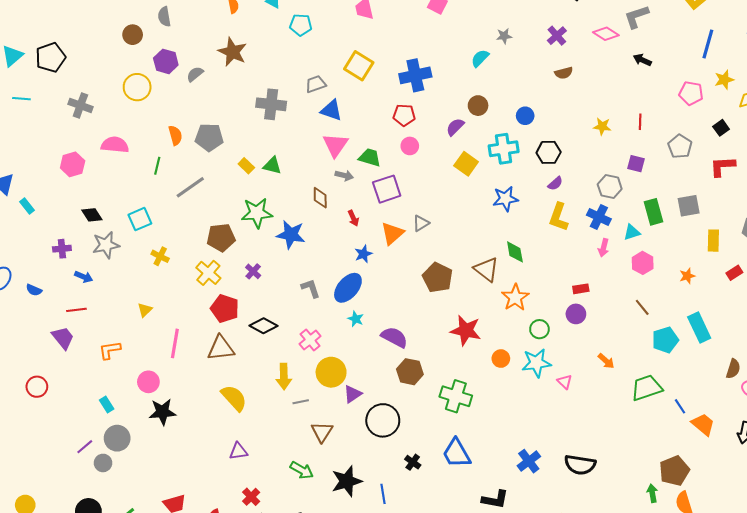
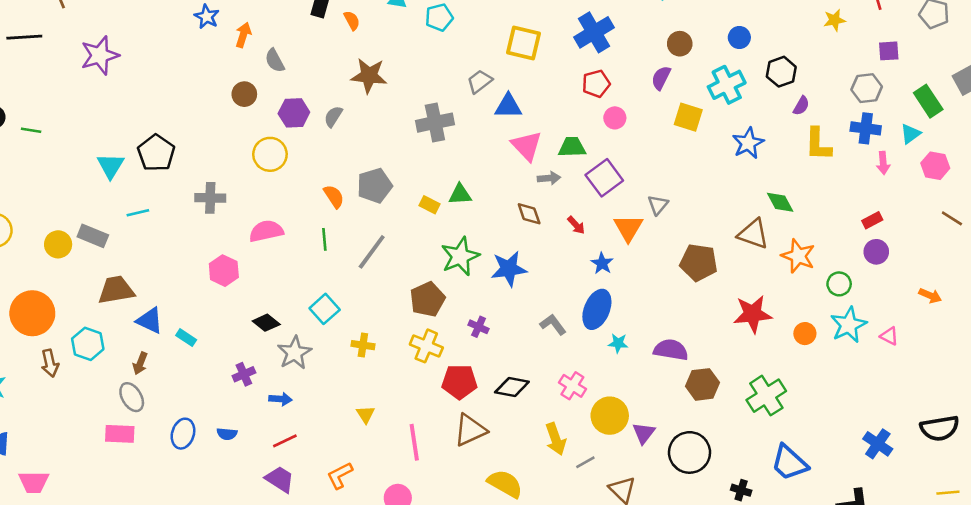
green cross: (456, 396) -> (766, 396), turned -32

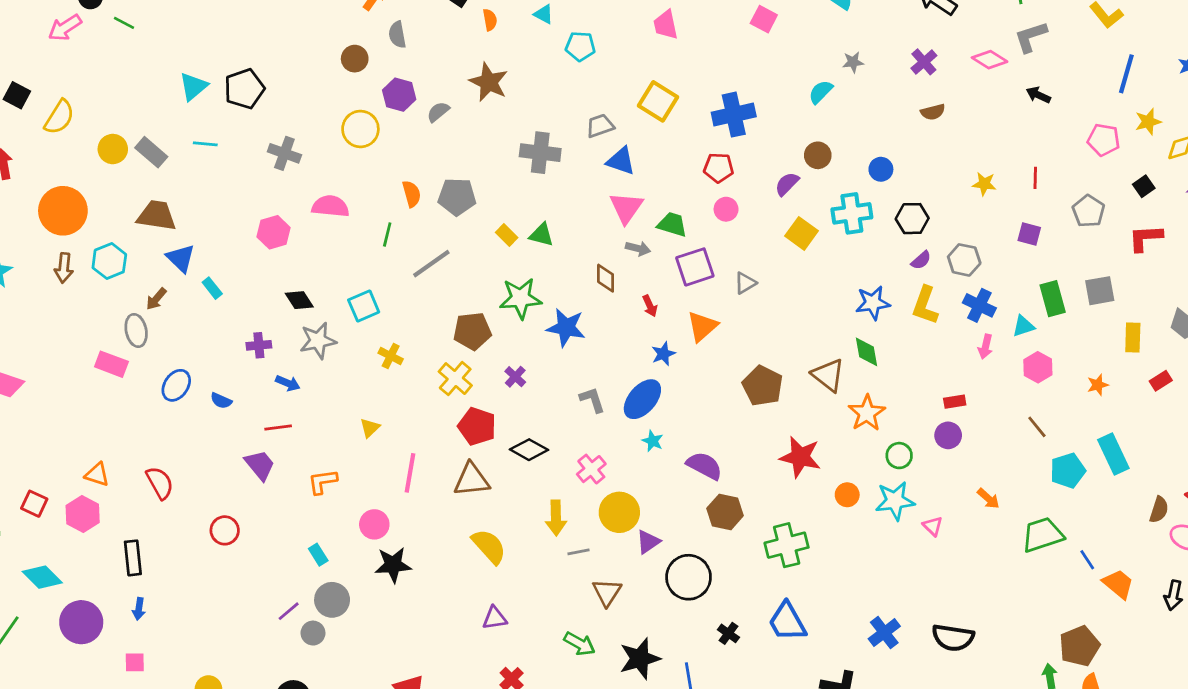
gray hexagon: (867, 88) -> (964, 260), moved
blue star: (748, 143) -> (873, 303), moved
gray triangle: (658, 205) -> (745, 283), moved

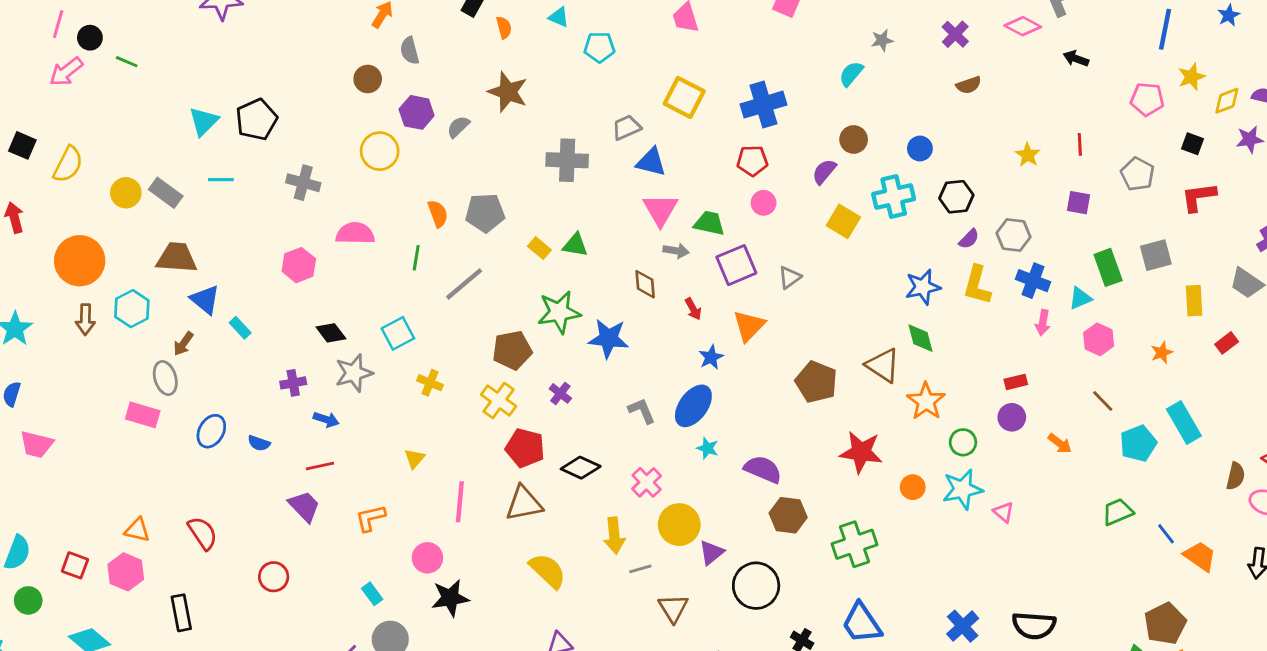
yellow star: (984, 184) -> (1028, 155), turned 30
black square: (1144, 186) -> (1192, 144), turned -30
orange arrow: (988, 499) -> (1060, 444), moved
green trapezoid: (1043, 535) -> (1118, 512), size x0.7

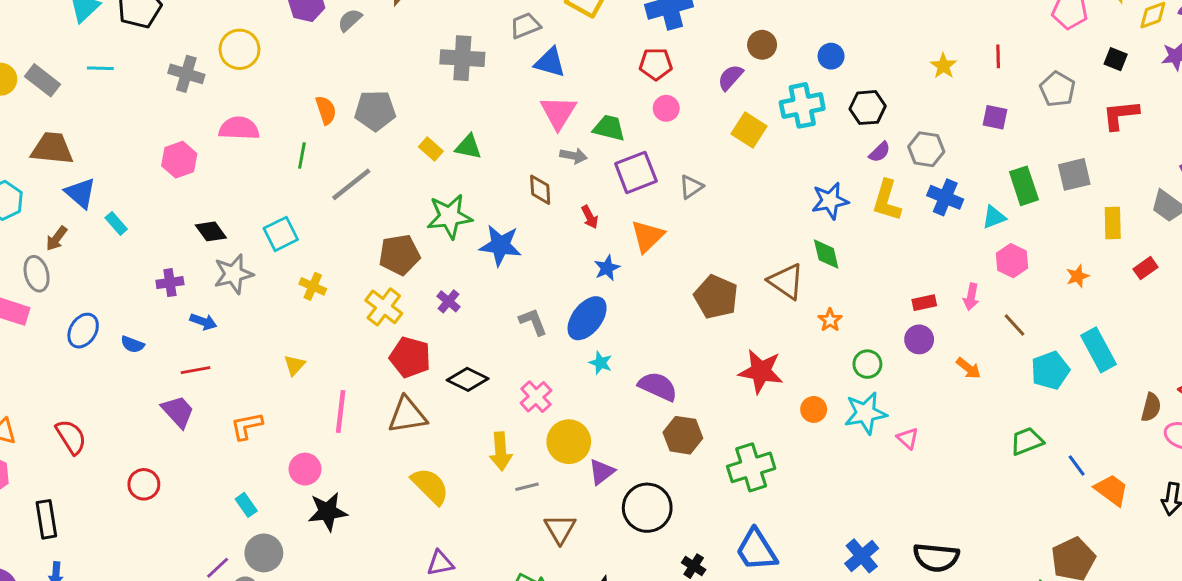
yellow circle: (380, 151) -> (239, 49), moved
pink arrow: (1043, 323) -> (971, 297), moved
orange star: (926, 401) -> (830, 320), size x0.6

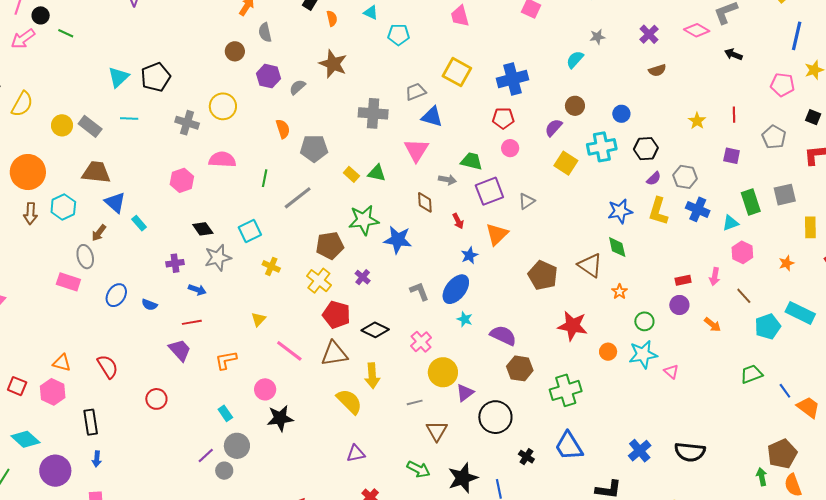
orange semicircle: (326, 110) -> (283, 129), moved
pink triangle: (558, 112) -> (416, 150), moved
cyan rectangle: (1099, 350) -> (800, 313), turned -36
pink line: (341, 411) -> (289, 351), turned -60
yellow arrow: (501, 451) -> (372, 376), moved

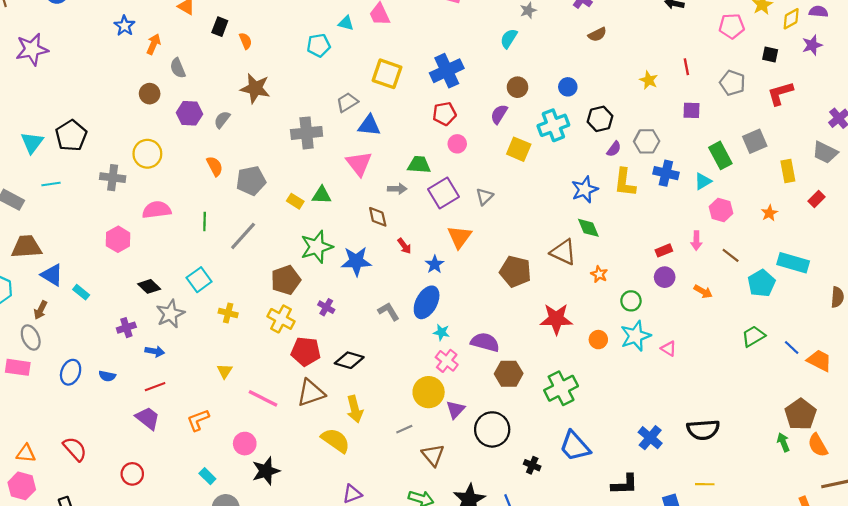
cyan triangle: (371, 13) -> (346, 23), moved
red arrow: (458, 221) -> (404, 246), moved
pink cross: (421, 342) -> (447, 361), moved

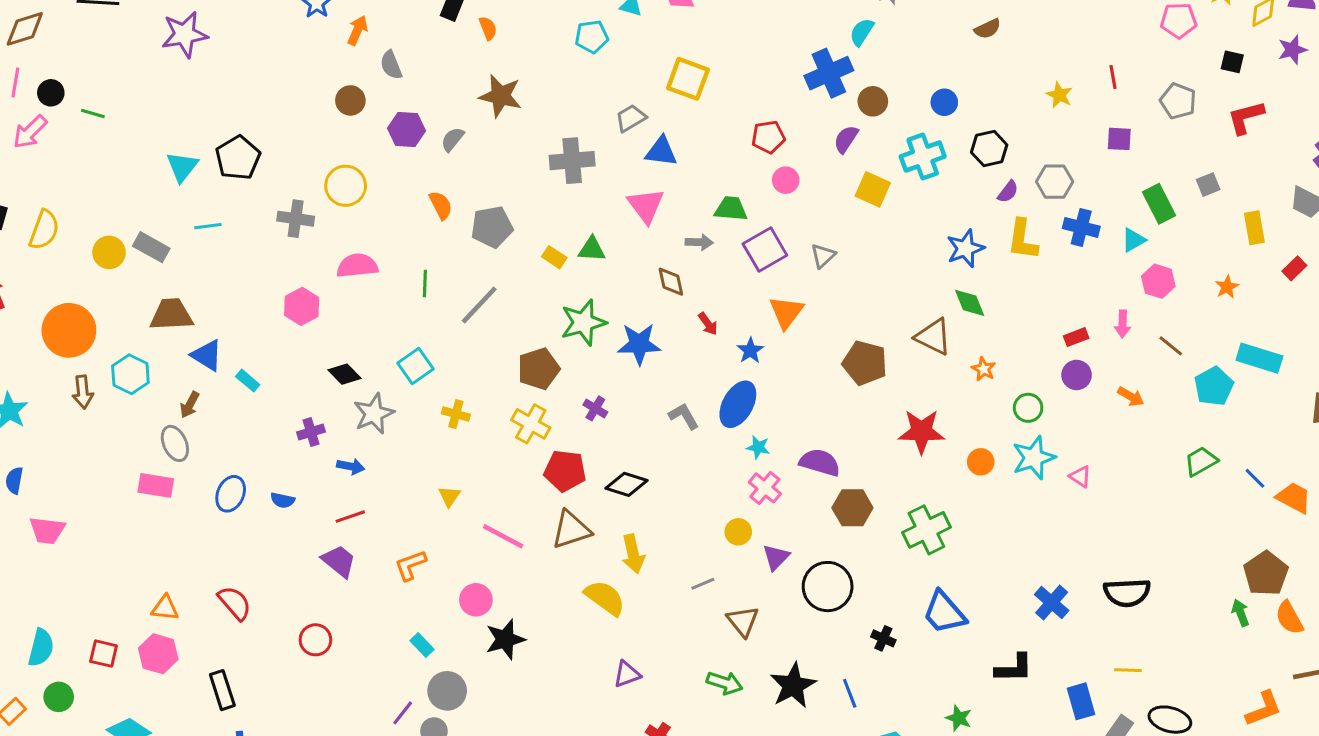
blue cross: (447, 71) -> (829, 73), moved
gray square: (755, 141) -> (1208, 185), size x0.7
yellow circle: (429, 392) -> (738, 532), size x0.6

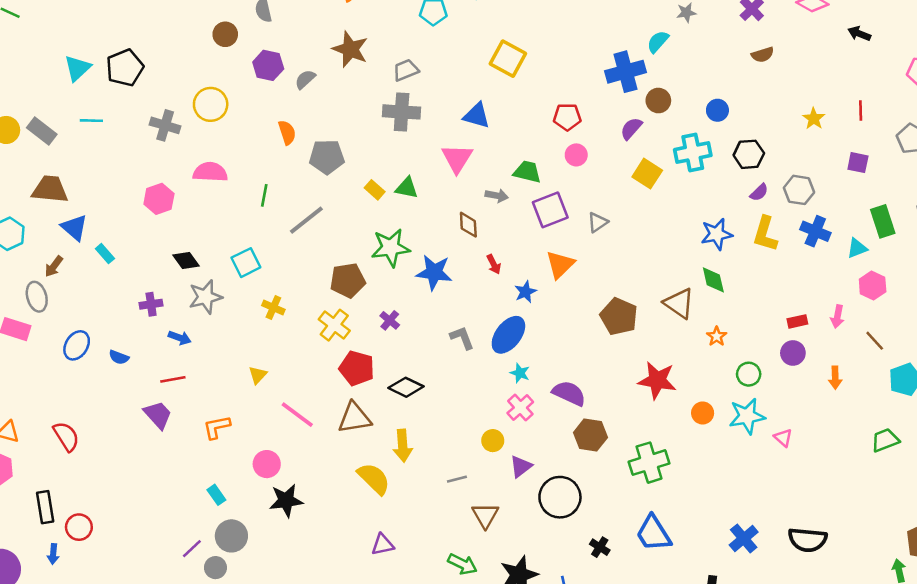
gray trapezoid: (631, 118) -> (406, 70), moved
orange arrow: (1131, 397) -> (835, 378), turned 50
red circle: (315, 640) -> (79, 527), moved

